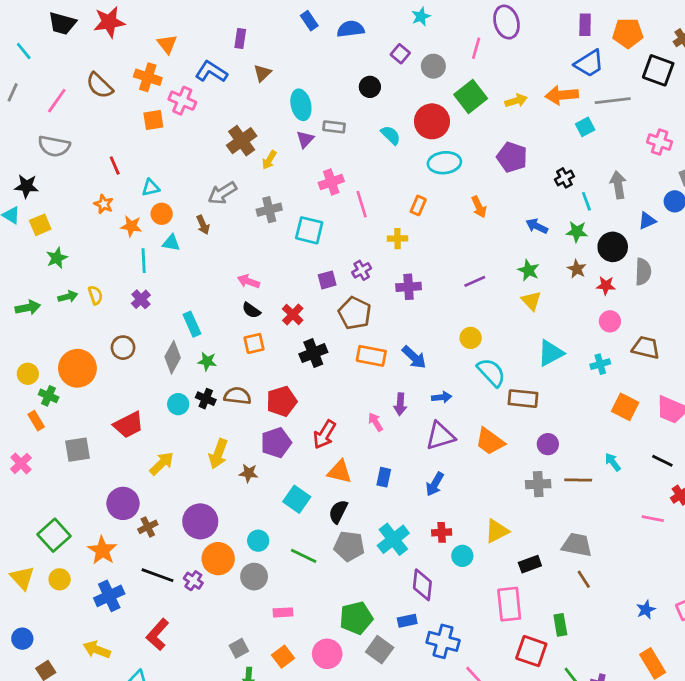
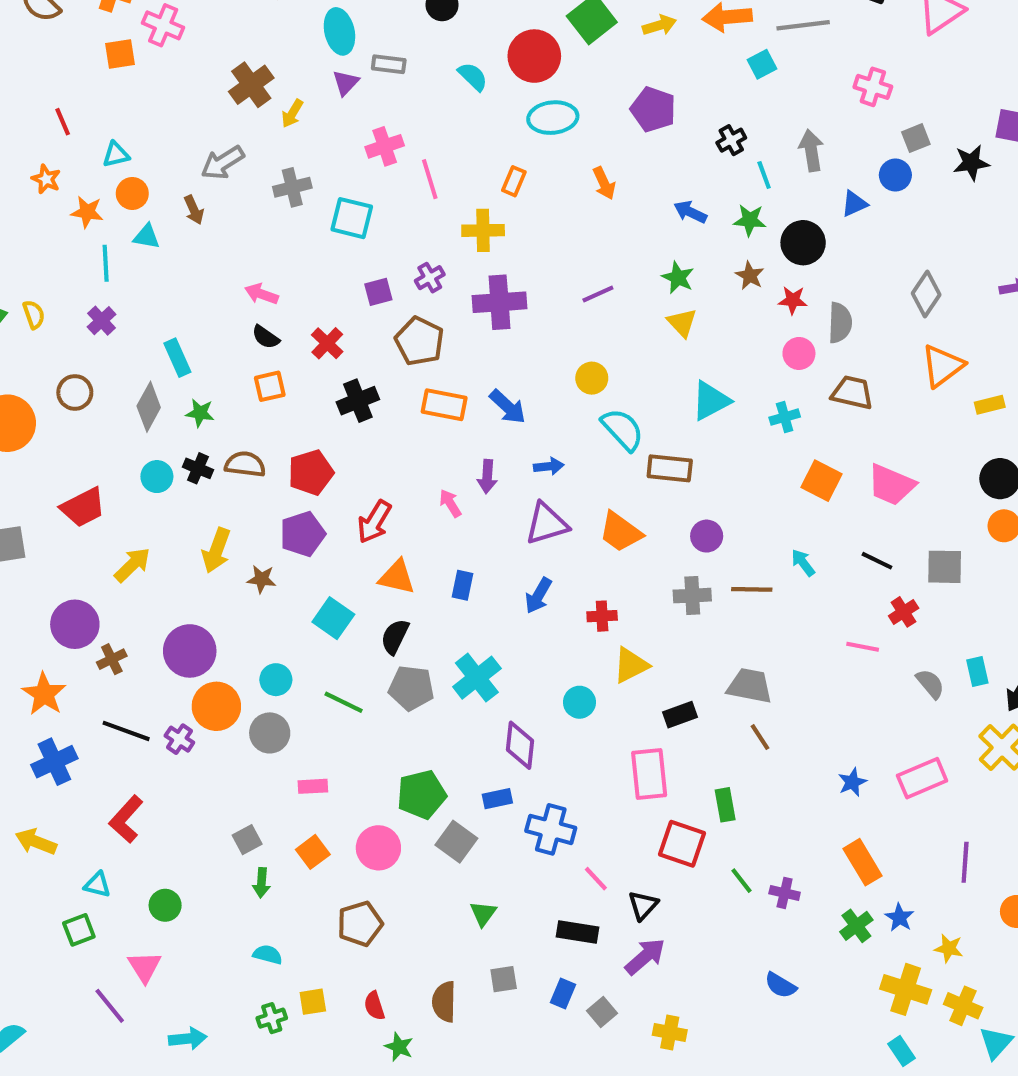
yellow cross: (397, 239) -> (483, 230), size x1.4
gray semicircle: (643, 272) -> (840, 323), moved
purple cross: (409, 287) -> (499, 302), size x1.4
red cross: (442, 532) -> (602, 616), moved

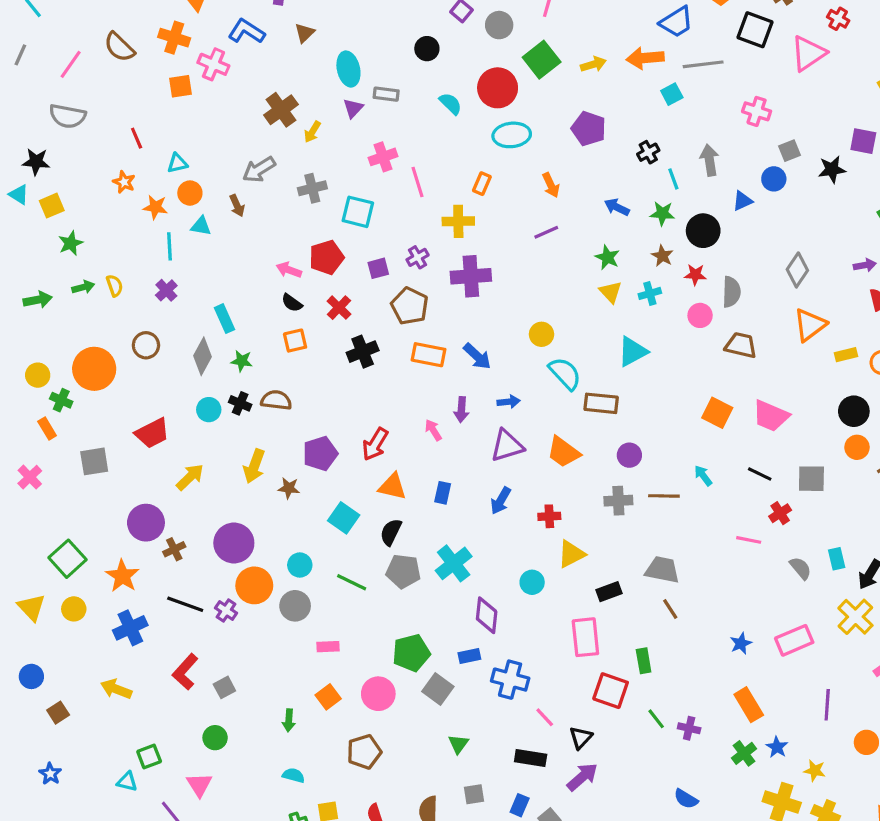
purple line: (598, 294) -> (546, 232), moved
cyan cross: (785, 417) -> (650, 293), moved
red pentagon: (311, 472) -> (326, 257), moved
gray square: (247, 840) -> (224, 687), moved
cyan triangle: (97, 885) -> (127, 782), moved

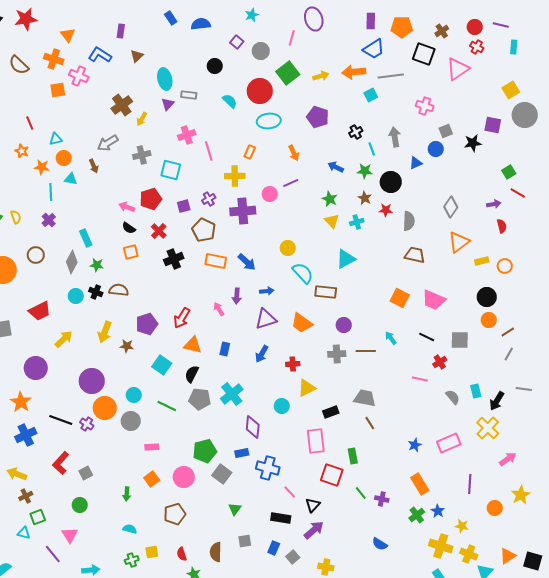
pink circle: (700, 315) -> (270, 194), moved
brown cross: (174, 549) -> (26, 496), moved

